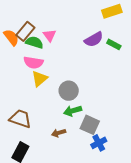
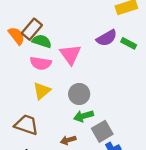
pink triangle: (50, 35) -> (70, 54), moved, size x1.5
yellow triangle: (39, 79) -> (42, 91), moved
gray square: (90, 125) -> (102, 131), turned 36

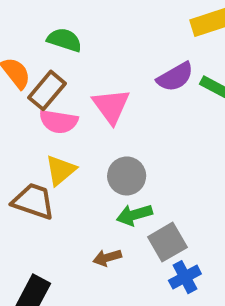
brown rectangle: (32, 29) -> (47, 90), moved
green semicircle: (42, 41) -> (64, 40), moved
brown trapezoid: (26, 125) -> (33, 201), moved

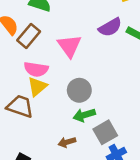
pink semicircle: (59, 122) -> (36, 69), moved

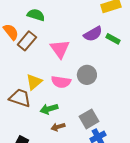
pink semicircle: (36, 69) -> (61, 82), moved
gray circle: (79, 90) -> (87, 75), moved
green arrow: (84, 115) -> (49, 109), moved

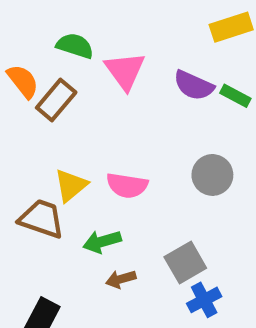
purple semicircle: (93, 34) -> (194, 85), turned 54
pink triangle: (60, 49) -> (125, 71), moved
gray circle: (87, 75) -> (212, 175), moved

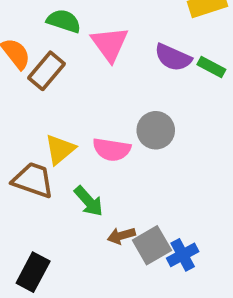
gray circle: (212, 175) -> (156, 130), moved
green arrow: (102, 242) -> (89, 201), turned -116
gray square: (185, 262) -> (152, 245), moved
brown arrow: (121, 279) -> (121, 236), moved

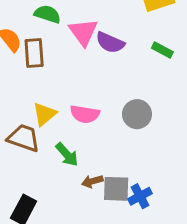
purple semicircle: (173, 57) -> (110, 43), moved
brown rectangle: (47, 71) -> (34, 53), turned -44
gray circle: (156, 130) -> (137, 114), moved
gray square: (152, 245) -> (116, 189), turned 32

